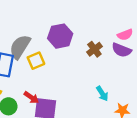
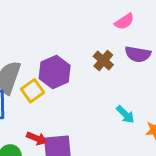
pink semicircle: (125, 35) -> (124, 22), moved
purple hexagon: (60, 36) -> (55, 72), moved

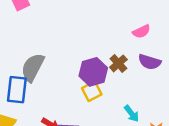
purple hexagon: (55, 72) -> (93, 72), moved
yellow square: (32, 91) -> (92, 91), moved

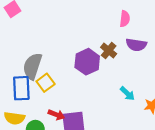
pink semicircle: (141, 31) -> (125, 19), turned -49
yellow square: (92, 91) -> (46, 83), moved

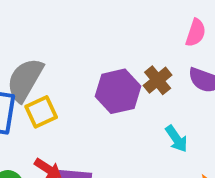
cyan arrow: (127, 94) -> (176, 139), moved

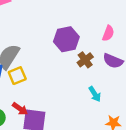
purple hexagon: (118, 91) -> (66, 39), moved

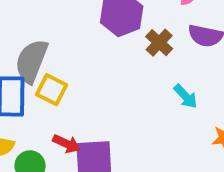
yellow square: (17, 76) -> (52, 90), turned -30

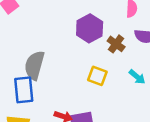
yellow square: (52, 90) -> (97, 76), moved

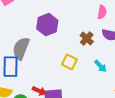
purple hexagon: (90, 28) -> (47, 25), moved

